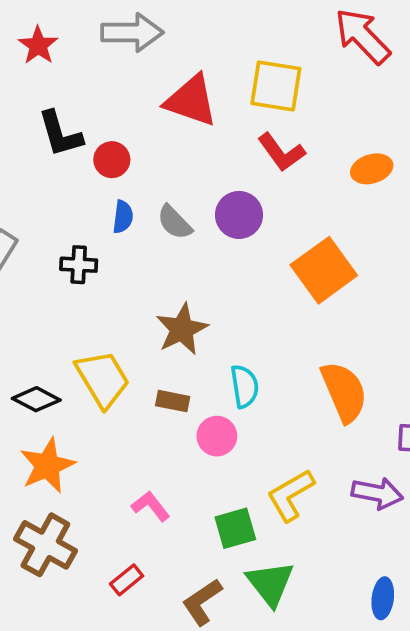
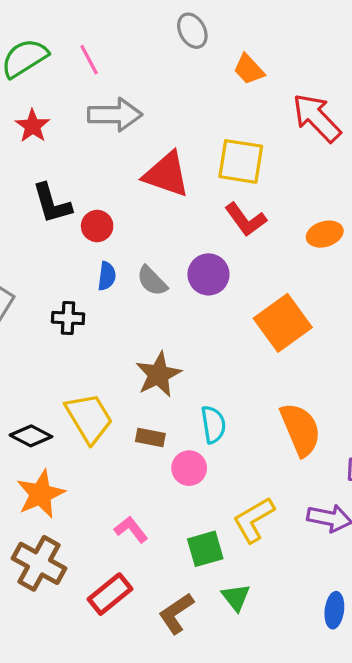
red rectangle: (127, 580) -> (110, 594), size x1.5
green triangle: (270, 584) -> (236, 597), size x0.7

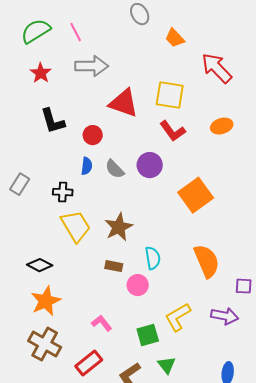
red circle: (97, 226) -> (93, 135), moved
orange ellipse: (325, 234) -> (222, 126), moved
yellow trapezoid: (89, 418) -> (76, 226), moved

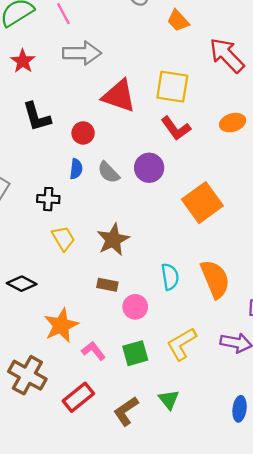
yellow trapezoid: (76, 226) -> (63, 238), size x0.7
cyan semicircle: (153, 258) -> (170, 277), moved
orange star: (46, 301) -> (61, 325), moved
green square: (148, 335) -> (135, 353), moved

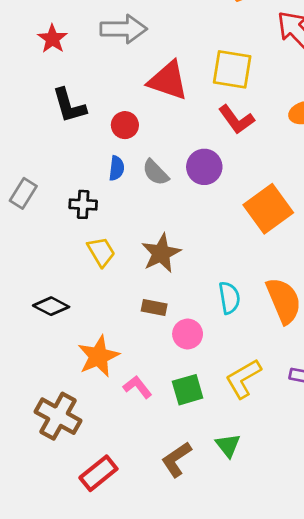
red rectangle: (78, 397) -> (98, 473), moved

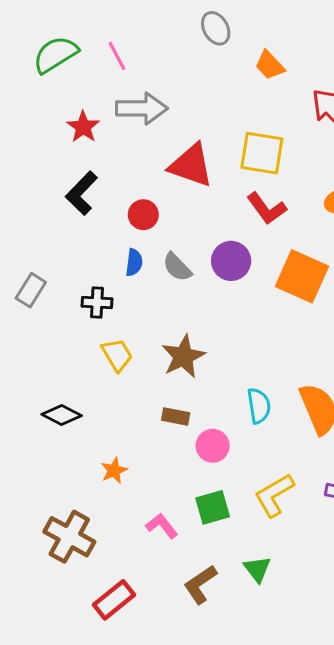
red star: (52, 39) -> (83, 127), moved
black L-shape: (69, 106) -> (82, 193), turned 60
orange square: (268, 209) -> (302, 276), moved, turned -30
orange star: (98, 356) -> (114, 470), size x0.6
pink L-shape: (137, 387) -> (162, 526), moved

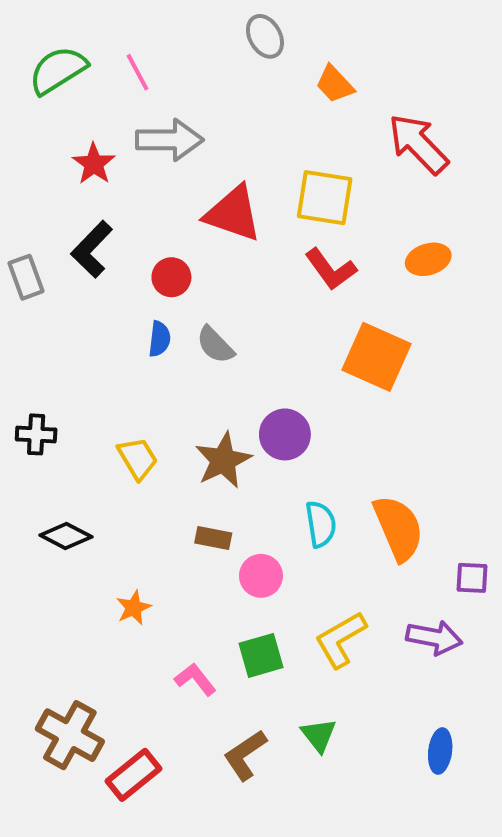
purple circle: (231, 261) -> (285, 434), moved
gray rectangle: (31, 290) -> (26, 277), moved, turned -52
black cross: (97, 303) -> (36, 434), moved
brown cross: (69, 537) -> (70, 735), moved

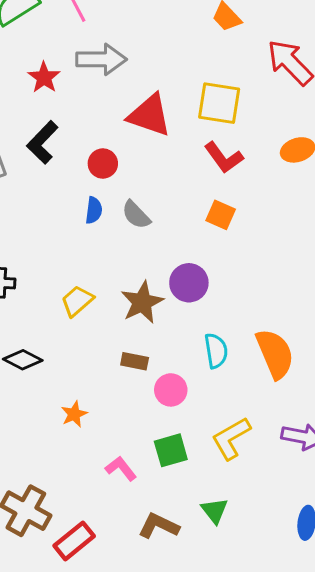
orange square: (376, 357) -> (221, 215), moved, size x0.6
yellow trapezoid: (138, 458) -> (77, 301), turned -100
brown L-shape: (245, 755) -> (159, 526), turned 60

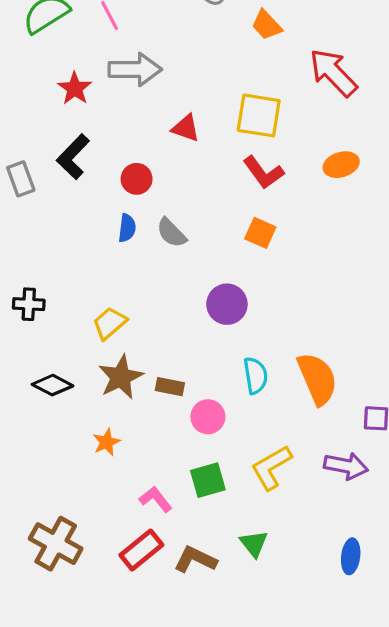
red triangle: (150, 115) -> (186, 128), size x0.6
brown star: (142, 302) -> (121, 377), moved
red rectangle: (74, 541) -> (141, 550), moved

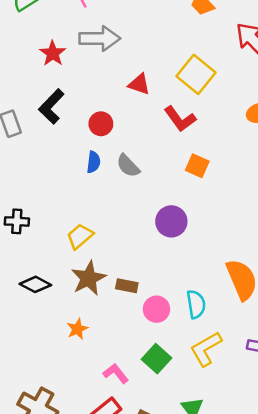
yellow square: (259, 115) -> (196, 74), turned 30
red L-shape: (263, 173) -> (180, 119), moved
cyan semicircle: (256, 376) -> (196, 304), moved
green square: (208, 480) -> (157, 359), turned -32

